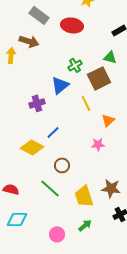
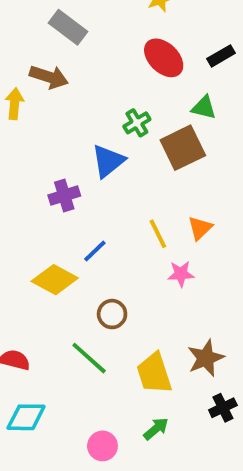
red ellipse: (72, 25) -> (164, 58), moved, turned 35
yellow line: (86, 103) -> (158, 234), moved
brown star: (111, 188) -> (206, 358), turned -30

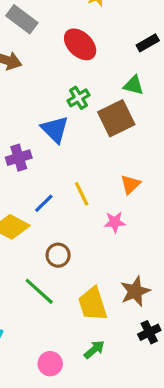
red ellipse: (164, 58) -> (80, 44), moved
blue triangle: (108, 161) -> (55, 129), turned -36
yellow line: (158, 234) -> (82, 194), moved

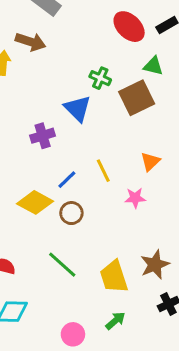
red ellipse: (80, 44) -> (129, 27), moved
green cross: (78, 98) -> (100, 78), turned -35
brown circle: (58, 255) -> (71, 213), moved

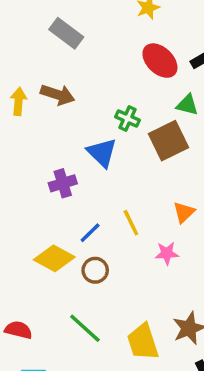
brown arrow: (30, 42) -> (58, 95), moved

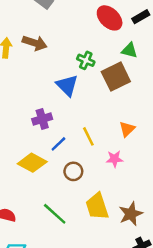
purple cross: (63, 183) -> (42, 119), moved
brown circle: (95, 270) -> (73, 171), moved
yellow trapezoid: (143, 342) -> (97, 206), moved

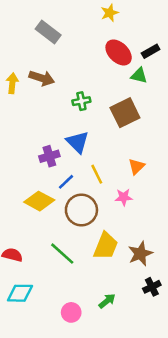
green triangle: (130, 50) -> (139, 76), moved
green cross: (86, 60) -> (81, 101), moved, turned -35
blue triangle: (67, 85) -> (78, 142), moved
brown circle: (73, 171) -> (81, 210), size x1.6
yellow trapezoid: (97, 206) -> (106, 246), turned -140

